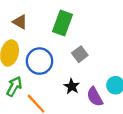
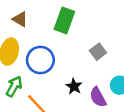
gray square: (80, 54) -> (98, 52), moved

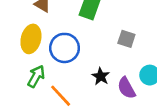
gray square: (98, 52) -> (126, 39), turned -35

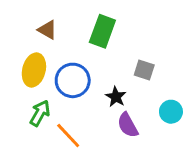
black star: (101, 76) -> (116, 97), moved
purple semicircle: (126, 88) -> (128, 125), moved

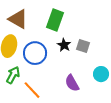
brown triangle: (47, 30) -> (18, 19), size x1.5
black star: (116, 97) -> (64, 45), moved

